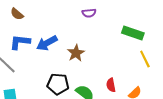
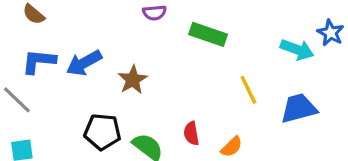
green rectangle: (133, 33) -> (208, 34), moved

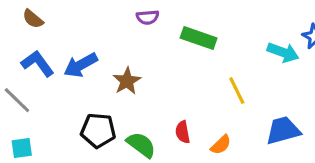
blue L-shape: (39, 61) -> (38, 63), turned 48
blue trapezoid: (299, 108) -> (283, 130), moved

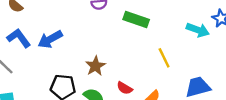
brown star: (127, 81) -> (95, 66), moved
red semicircle: (183, 132) -> (125, 88), turned -49

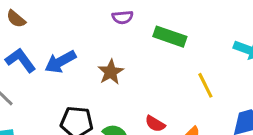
brown star: (95, 66) -> (111, 72), moved

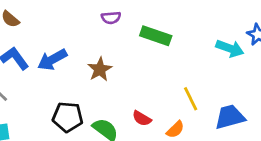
yellow line: (205, 85) -> (191, 99), moved

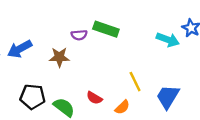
purple semicircle: (111, 18) -> (79, 35), moved
brown star: (100, 69) -> (59, 57), turned 30
blue trapezoid: (230, 117) -> (168, 97), turned -44

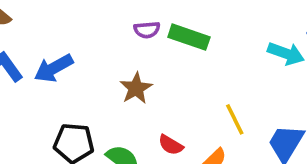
purple semicircle: (79, 35) -> (147, 30), moved
brown star: (59, 57) -> (136, 88), moved, turned -30

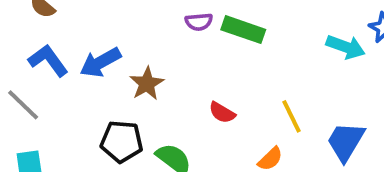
brown star: (136, 88) -> (147, 84), moved
red semicircle: (171, 145) -> (222, 113), moved

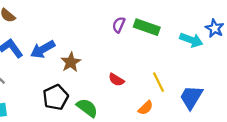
purple semicircle: (199, 22) -> (119, 25), moved, turned 119
green rectangle: (243, 30) -> (147, 27), moved
black pentagon: (122, 142) -> (56, 97), turned -30

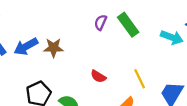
green rectangle: (147, 27) -> (128, 25), turned 35
brown star: (71, 62) -> (53, 48), moved, turned 30

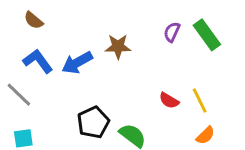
brown star: (53, 48) -> (118, 47), moved
yellow line: (140, 79) -> (200, 100), moved

